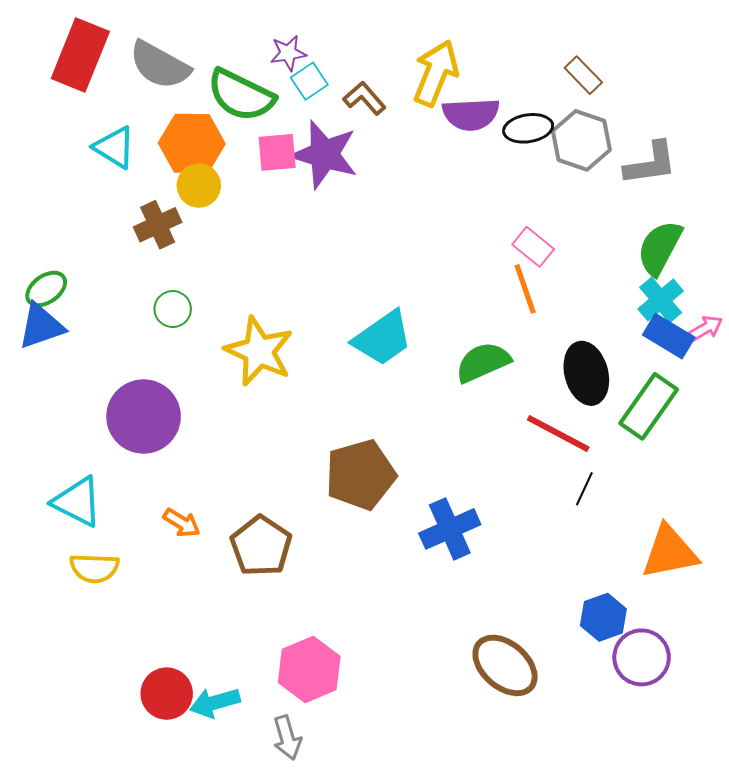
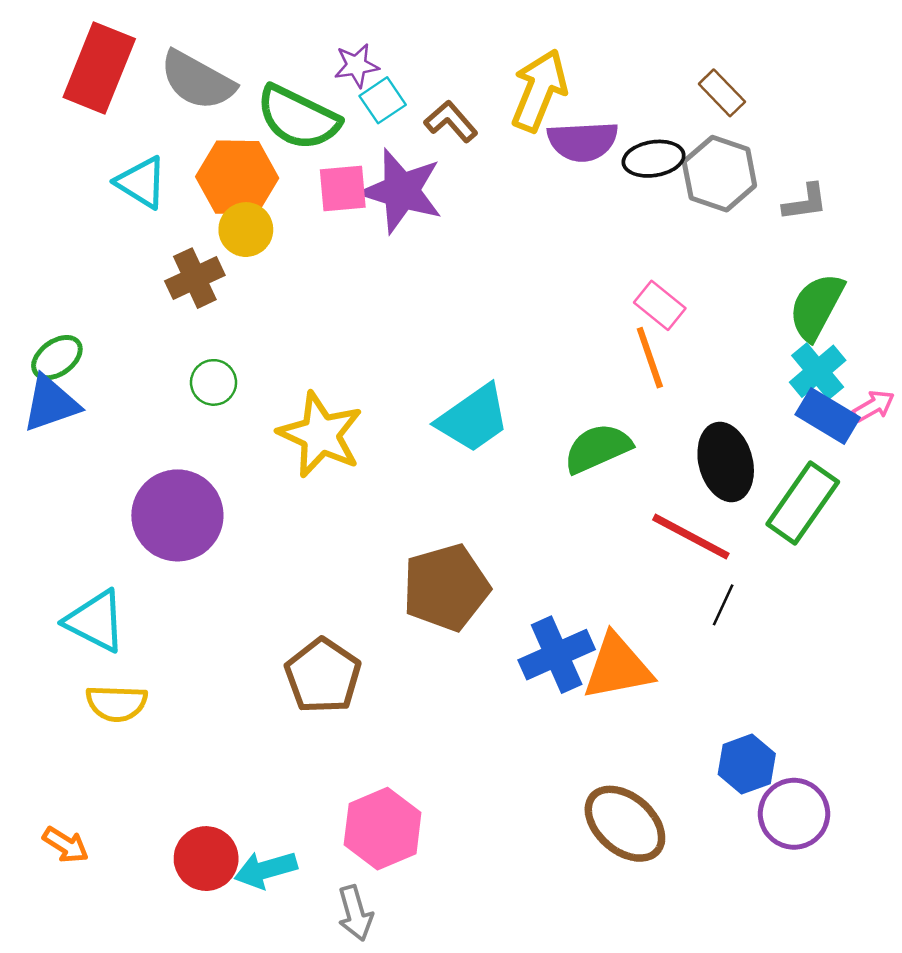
gray L-shape: (651, 163) -> (805, 202), size x0.7
orange arrow: (182, 523) -> (66, 845), moved
orange triangle: (670, 552) -> (617, 667), moved

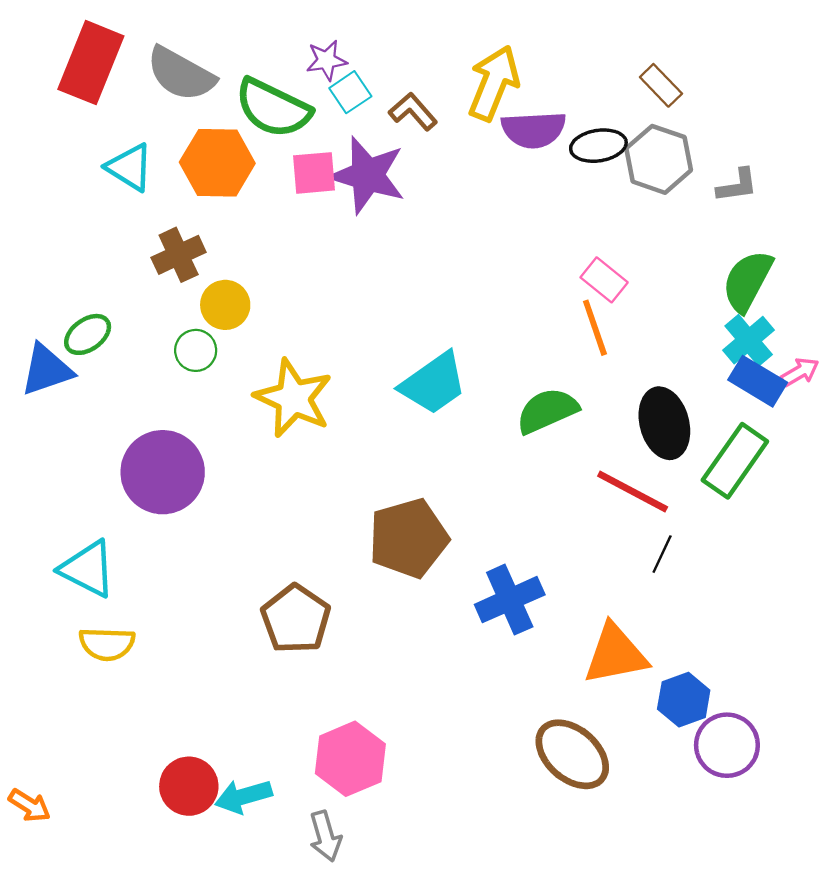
yellow circle: (246, 230) -> (225, 305), moved
green ellipse: (57, 358) -> (88, 334), moved
orange triangle: (617, 667) -> (615, 654), moved
orange arrow: (66, 845) -> (30, 805), moved

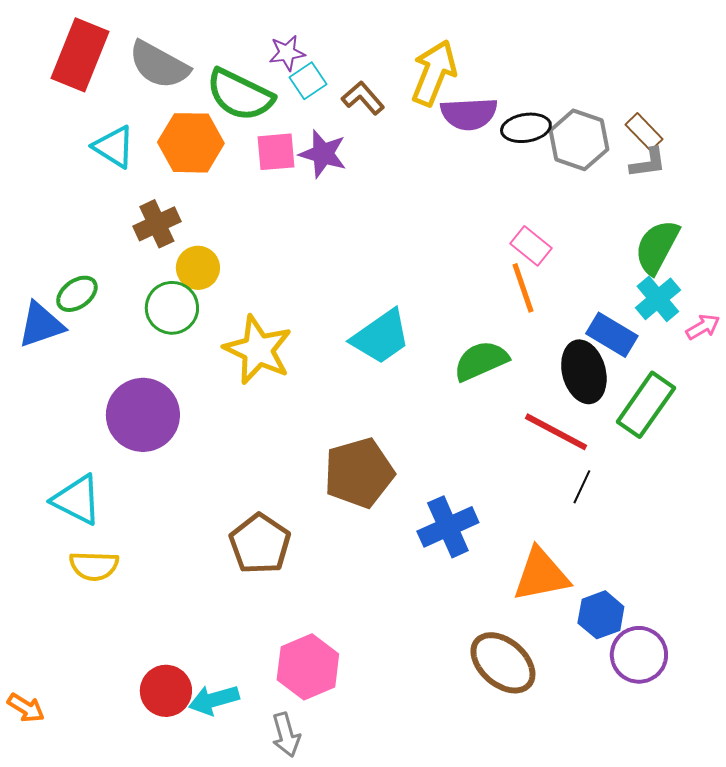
brown rectangle: (661, 85) -> (644, 132), moved
purple star: (367, 175) -> (323, 154), size x0.7
green circle: (196, 350) -> (172, 308), size x1.4
blue rectangle: (758, 381) -> (612, 335), moved

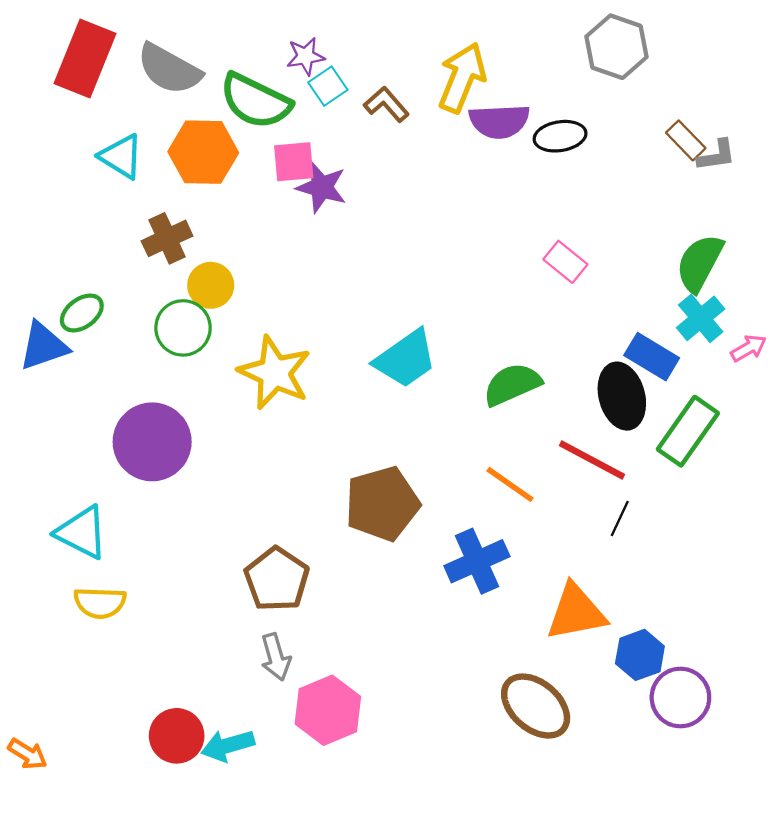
gray hexagon: (579, 140) -> (617, 47), moved
purple star: (323, 154) -> (321, 187), moved
gray L-shape: (648, 163) -> (717, 155), moved
orange line: (523, 288) -> (510, 484), moved, turned -36
gray arrow: (286, 735) -> (276, 657), moved

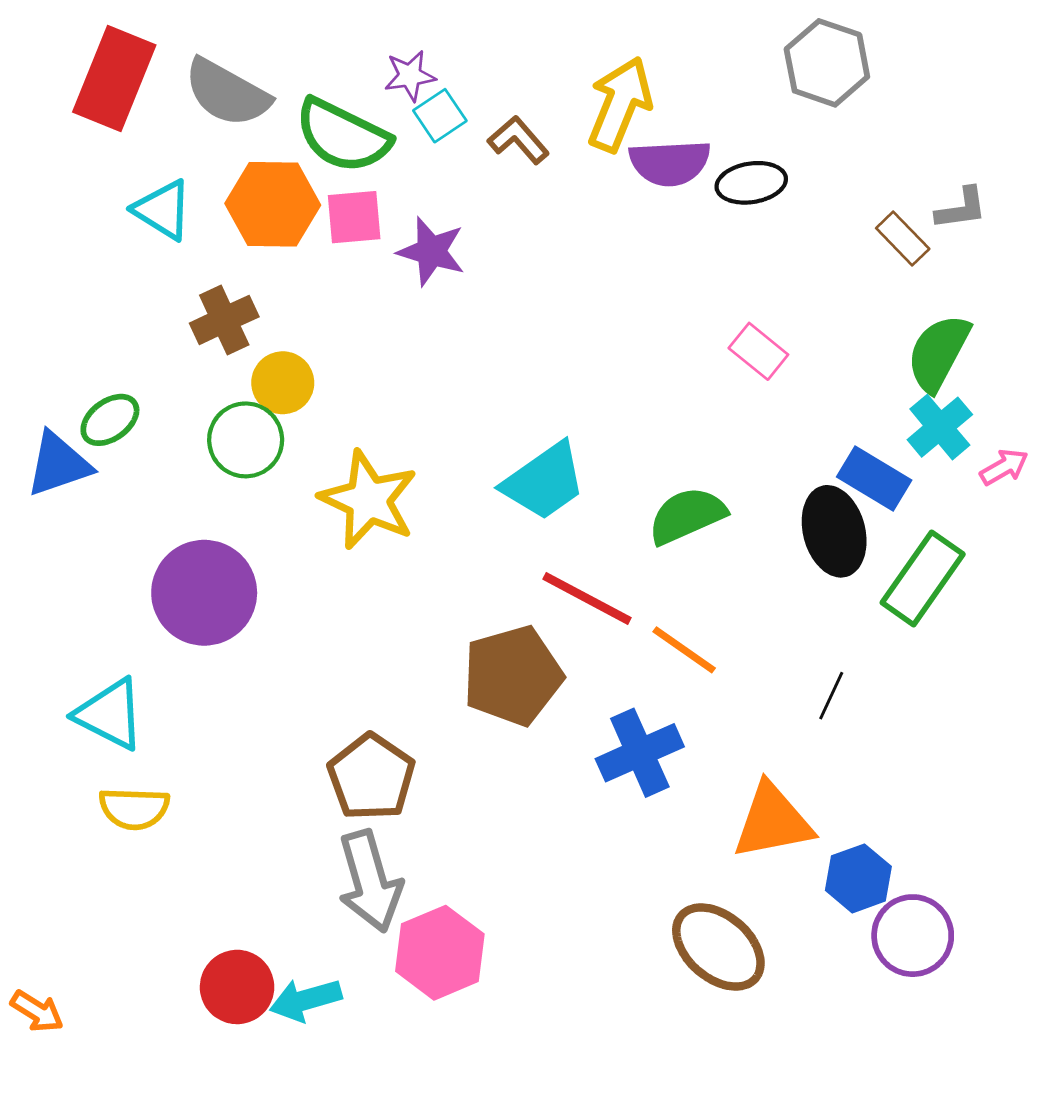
brown rectangle: (686, 140) -> (903, 239), moved
pink square: (294, 162) -> (354, 217), moved
red line: (592, 460) -> (587, 598), moved
gray arrow: (276, 657) -> (370, 881), size x1.6

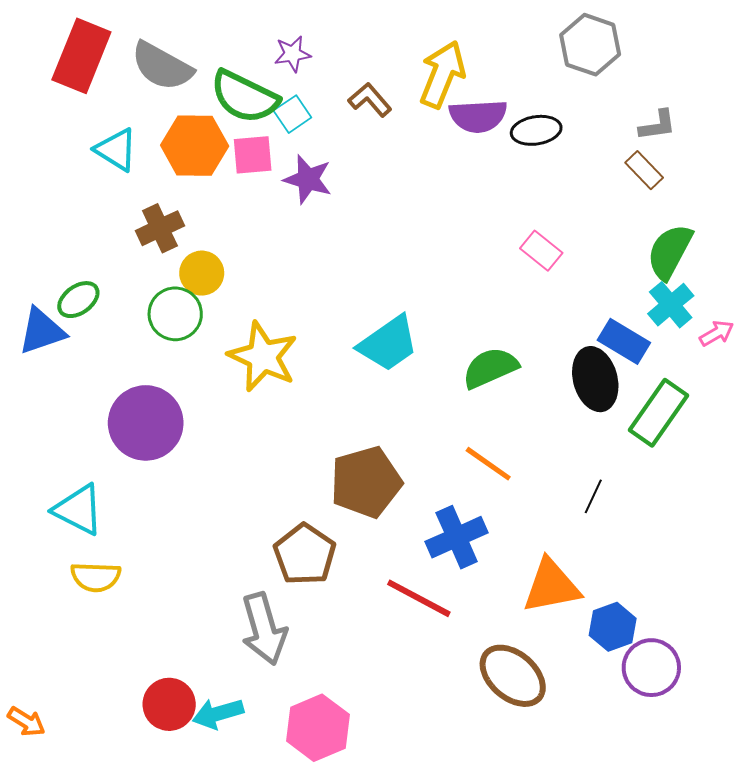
cyan square: (440, 116) -> (292, 114), moved
gray L-shape: (961, 209) -> (657, 125), moved
red line: (587, 598) -> (419, 598), moved
brown pentagon: (371, 777) -> (305, 554), moved
pink hexagon: (440, 953) -> (318, 728), moved

